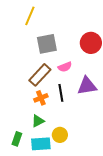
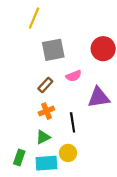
brown rectangle: (40, 75) -> (45, 85), size x0.6
black line: (61, 93) -> (73, 122), moved

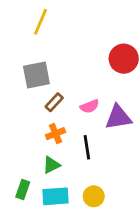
gray square: (53, 50) -> (36, 75), moved
pink semicircle: (74, 76) -> (90, 106), moved
yellow circle: (68, 153) -> (94, 196), moved

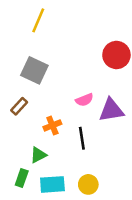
gray square: (36, 75) -> (34, 70), turned 36
brown rectangle: (54, 102) -> (19, 106), moved
green triangle: (51, 165) -> (38, 155), moved

